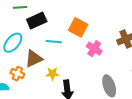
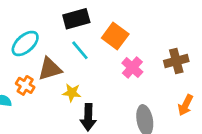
black rectangle: (37, 20) -> (76, 19), moved
cyan line: (54, 42) -> (80, 50), turned 35

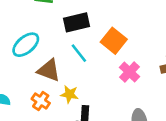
brown triangle: (50, 69) -> (49, 70), turned 35
orange cross: (25, 85) -> (41, 101), moved

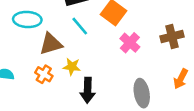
cyan ellipse: (26, 45) -> (27, 20), turned 44
brown triangle: (49, 70) -> (51, 44), turned -35

